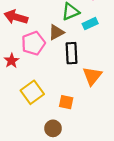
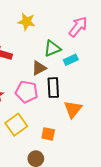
pink pentagon: (33, 43) -> (27, 92), moved, turned 30

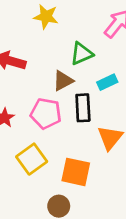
cyan rectangle: (71, 60) -> (107, 82), moved
orange square: (48, 134) -> (76, 172), size x1.5

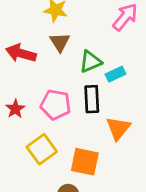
green triangle: (82, 54) -> (90, 62), moved
brown triangle: (63, 81) -> (60, 42), moved, turned -35

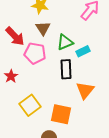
red arrow: (21, 53) -> (15, 36), turned -150
pink pentagon: (56, 105) -> (35, 53), moved

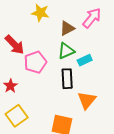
brown triangle: (43, 28) -> (67, 28), moved, turned 35
pink pentagon: (35, 53) -> (35, 62), turned -30
yellow square: (30, 105) -> (17, 116), moved

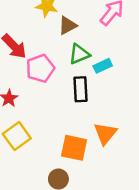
brown triangle: (67, 28) -> (68, 25), moved
orange triangle: (87, 100) -> (105, 133), moved

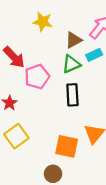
brown triangle: (68, 25) -> (74, 40), moved
cyan rectangle: (103, 66) -> (94, 55), moved

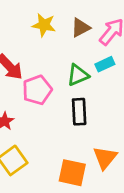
brown triangle: (74, 40) -> (80, 28), moved

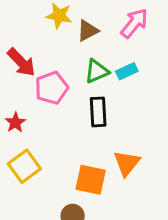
brown triangle: (80, 28) -> (88, 31), moved
cyan rectangle: (105, 64) -> (127, 71), moved

